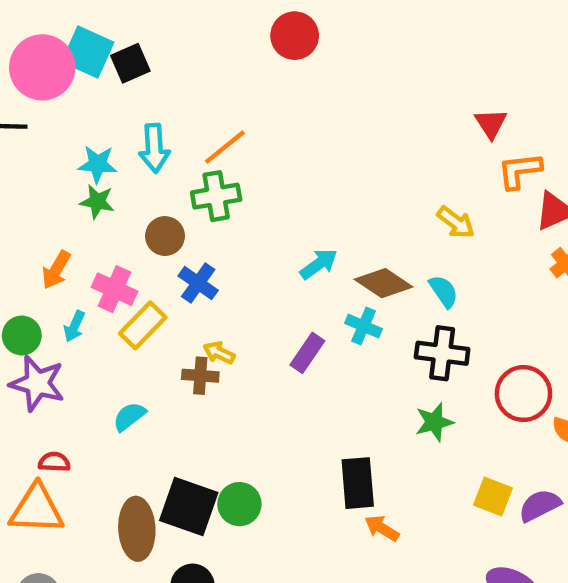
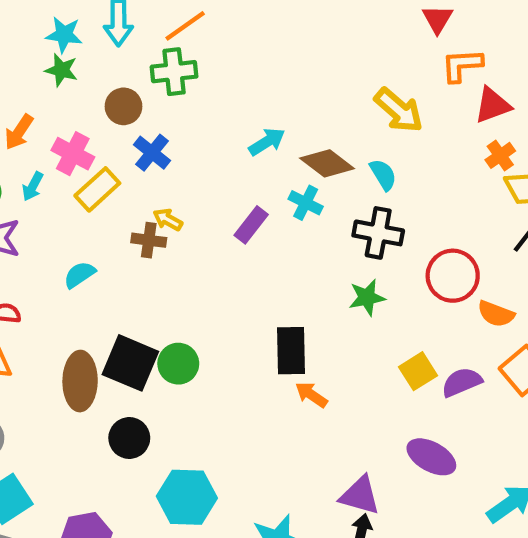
yellow arrow: (456, 222) -> (399, 110), size x1.4
yellow square: (493, 497) -> (418, 371), turned 33

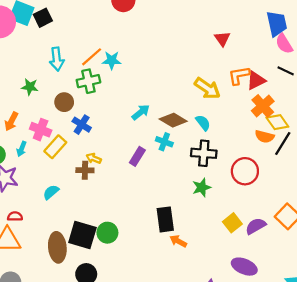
cyan star: (64, 35) -> (112, 60), moved
orange L-shape: (462, 65) -> (239, 75), moved
orange cross: (500, 155) -> (263, 106), size x1.5
orange semicircle: (496, 314) -> (265, 136), moved

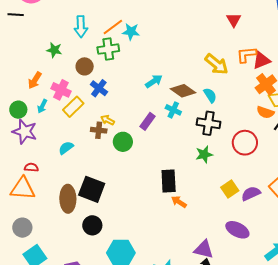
green circle: (107, 233) -> (123, 142), moved

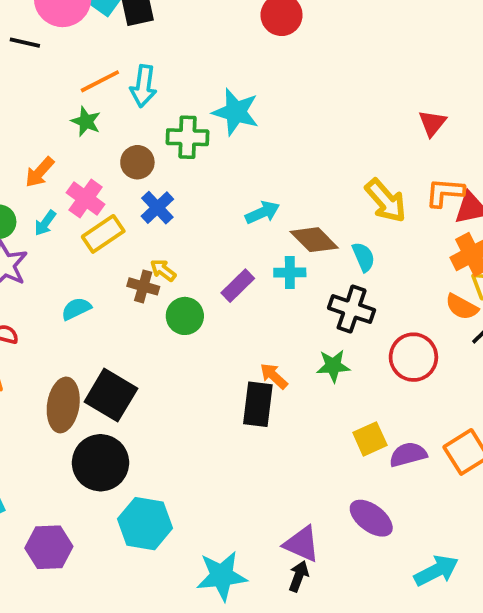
orange line: (113, 27) -> (100, 81), moved
cyan star: (131, 32) -> (236, 112), size x1.4
cyan cross: (173, 110) -> (290, 272), turned -35
orange arrow: (179, 202) -> (274, 376), moved
black circle: (92, 225) -> (100, 463), size x1.5

